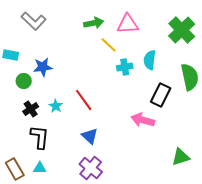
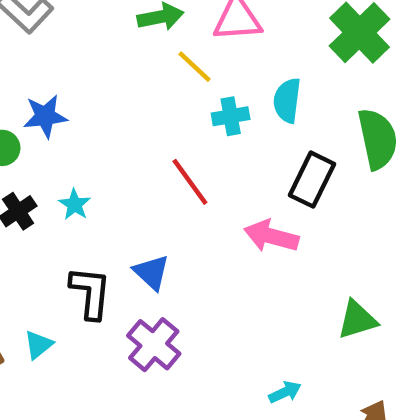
red line: (84, 100) -> (190, 182), moved
black L-shape: (40, 137) -> (90, 293), moved
cyan triangle: (40, 168) -> (38, 345), turned -40

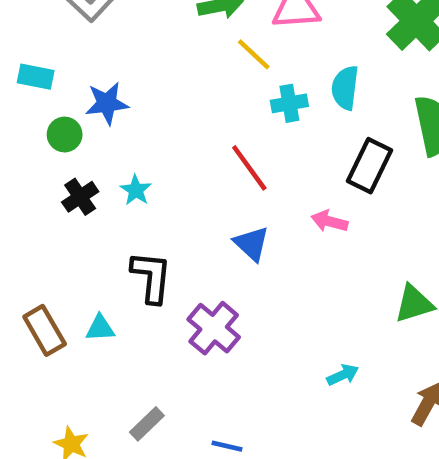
pink arrow: (271, 236) -> (329, 221), size x0.7
blue triangle: (151, 272) -> (252, 244), moved
cyan triangle: (38, 345) -> (100, 328), turned 36

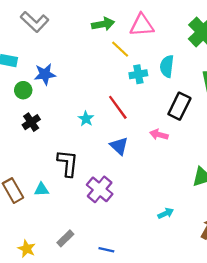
cyan star: (136, 190) -> (86, 119), moved

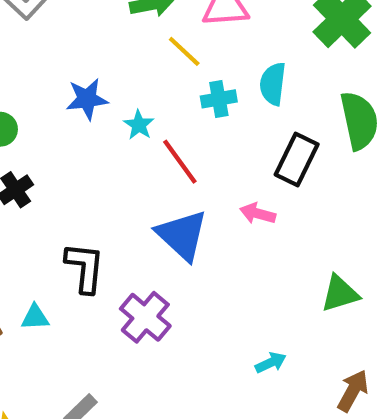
blue star: (45, 74) -> (87, 99), moved
cyan star: (86, 119) -> (139, 125), moved
blue triangle: (119, 146) -> (182, 235), size x1.5

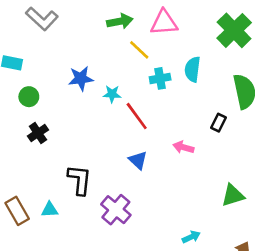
cyan star: (139, 125) -> (112, 94), turned -30
black rectangle: (297, 159) -> (219, 123), moved, size x0.6
blue triangle: (182, 235) -> (138, 160), size x0.6

